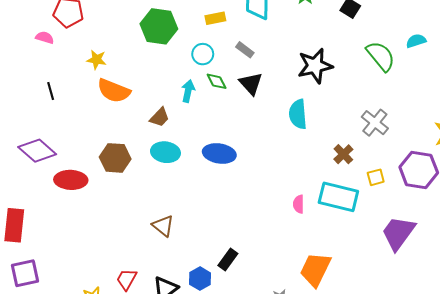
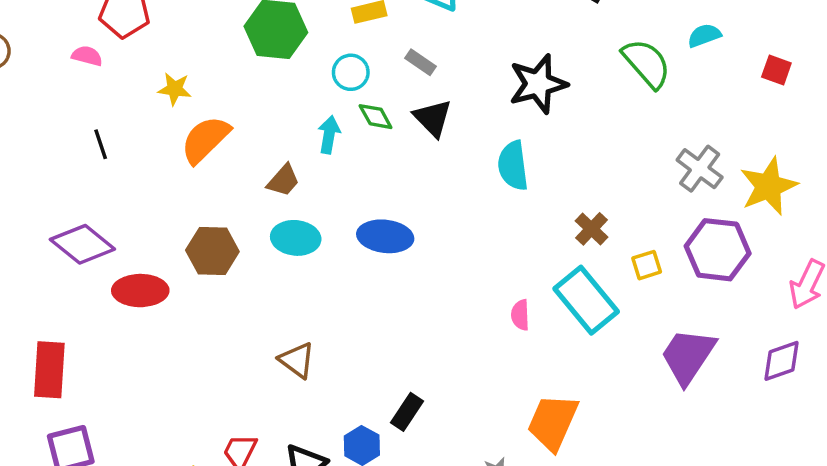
orange semicircle: (114, 91) -> (205, 140), turned 116
gray cross: (375, 123) -> (700, 169), moved
cyan rectangle: (338, 197) -> (586, 300), turned 39

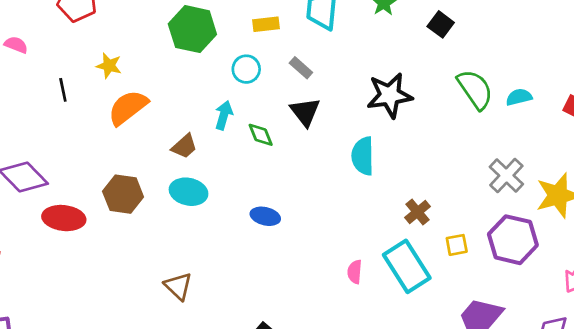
cyan semicircle: (704, 35) -> (519, 97), moved
pink semicircle: (87, 56) -> (16, 45), moved
green diamond: (376, 117) -> (261, 135), moved
black line: (101, 144) -> (63, 90), moved
blue ellipse: (385, 236) -> (265, 216), moved, size x0.7

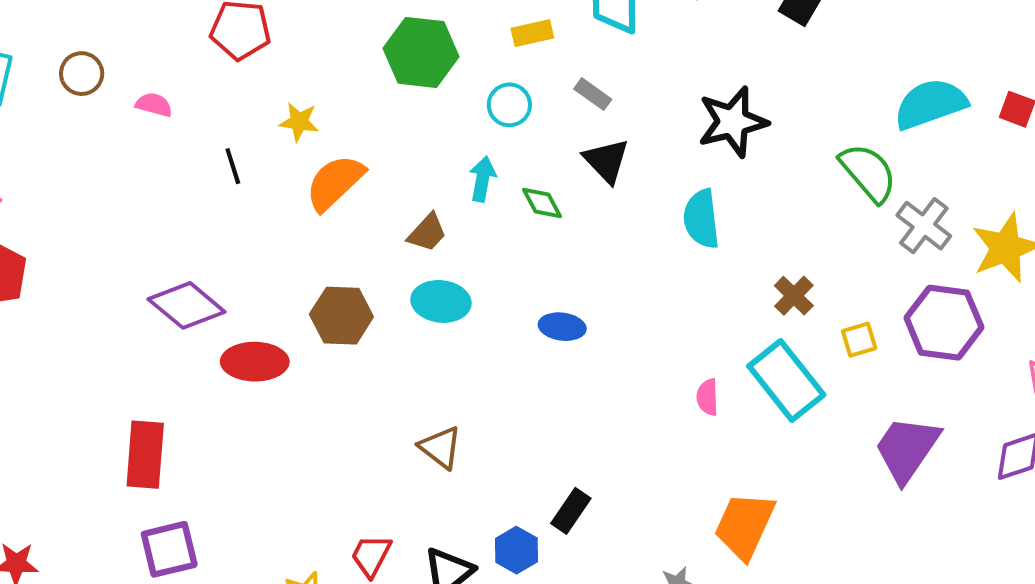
green semicircle: (475, 89) -> (868, 173), moved
cyan semicircle: (519, 97) -> (930, 104), size x1.8

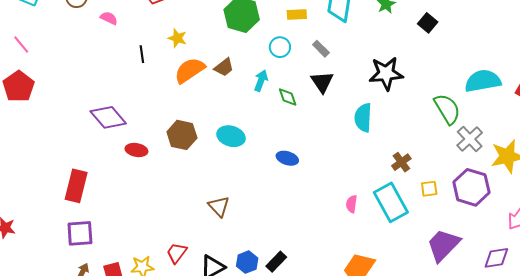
brown trapezoid: (427, 233) -> (224, 67), moved
red ellipse: (255, 362) -> (136, 150), size x0.7
black rectangle: (571, 511) -> (276, 262), moved

